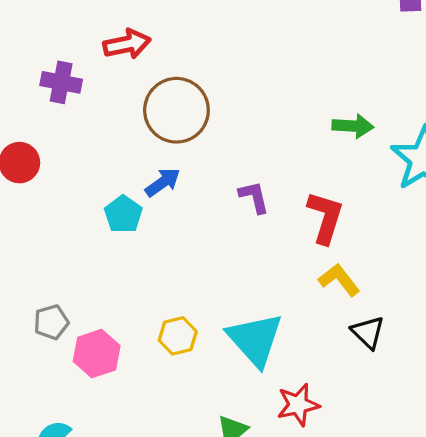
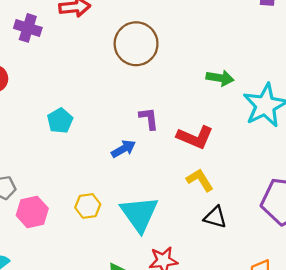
brown circle: (176, 110) -> (136, 44), moved
blue arrow: (163, 182) -> (123, 149), moved
red L-shape: (325, 217) -> (195, 137), turned 90
black triangle: (368, 332) -> (215, 217), turned -35

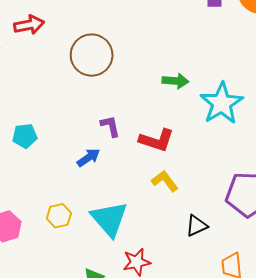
cyan pentagon: (60, 121) -> (25, 136), turned 30
black triangle: (215, 217) -> (196, 226), moved, turned -35

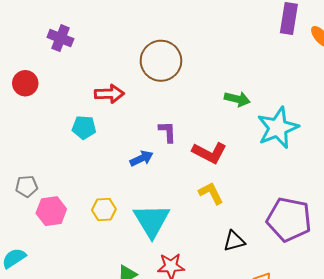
red arrow: (29, 25) -> (109, 94), moved

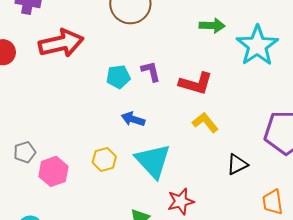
red arrow: (109, 94) -> (61, 43), moved, size x1.5
cyan pentagon: (84, 127) -> (118, 77), moved
blue arrow: (142, 158) -> (133, 119), moved, turned -125

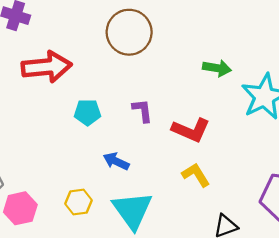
cyan pentagon: (118, 77) -> (88, 112), moved

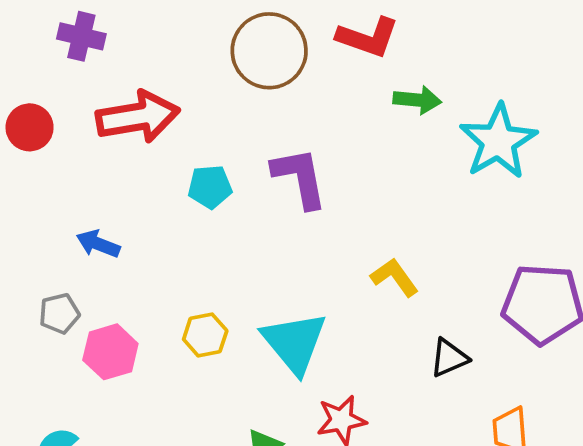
purple L-shape: (142, 110) -> (300, 178), size x1.6
red L-shape: (191, 130) -> (368, 37), moved
blue arrow: (116, 161) -> (98, 244), moved

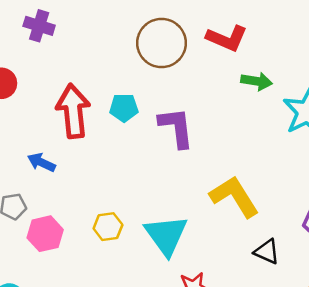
red arrow: (138, 117) -> (73, 111), moved, turned -90
cyan pentagon: (210, 187) -> (124, 108), moved
yellow L-shape: (395, 277) -> (234, 197), size x1.6
black triangle: (449, 358) -> (267, 252), turned 44

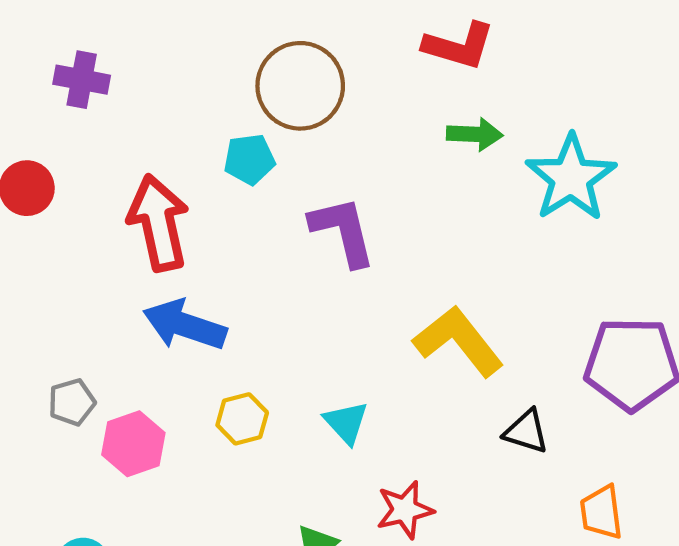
red L-shape: (227, 38) -> (459, 46), moved
cyan pentagon: (124, 108) -> (249, 159), moved
blue arrow: (41, 162) -> (185, 325), moved, size x1.6
cyan triangle: (166, 235) -> (346, 423), size x0.6

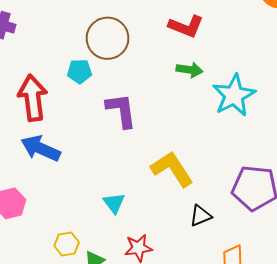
yellow hexagon: (242, 419) -> (67, 244), moved
black triangle: (526, 432) -> (201, 216), turned -45

